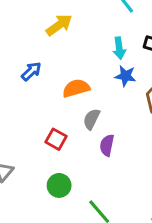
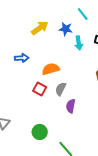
blue arrow: (31, 71) -> (22, 58), turned 40
blue star: (125, 76) -> (66, 29), moved
red square: (56, 139) -> (40, 89), moved

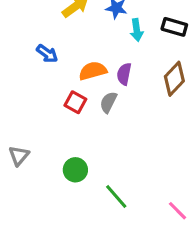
blue arrow: (22, 58) -> (47, 54), turned 40
purple semicircle: (71, 106) -> (124, 74), moved

